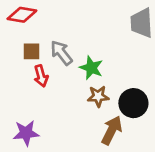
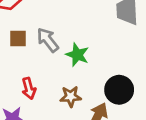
red arrow: (41, 76) -> (29, 88), moved
brown star: (98, 96) -> (71, 97), moved

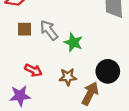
red arrow: (29, 88) -> (33, 70), turned -49

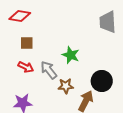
gray arrow: (49, 30) -> (49, 70), moved
red arrow: (33, 70) -> (26, 67), moved

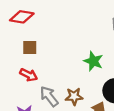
green star: (71, 55) -> (93, 61), moved
gray arrow: (49, 70) -> (49, 96), moved

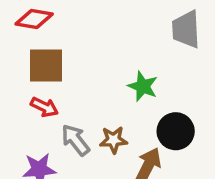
brown square: (30, 48) -> (46, 66), size x1.6

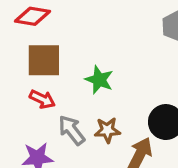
green star: (143, 86) -> (99, 80), moved

